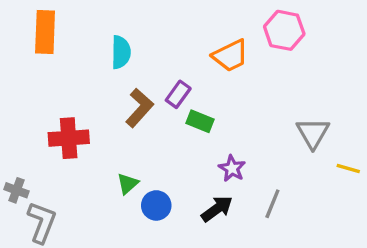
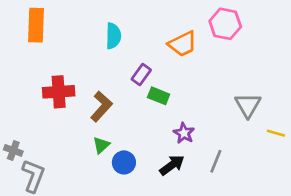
cyan semicircle: (121, 52) -> (113, 36), moved
brown L-shape: (139, 108) -> (101, 106), moved
red cross: (69, 138) -> (59, 92), moved

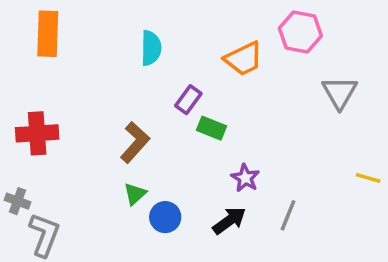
red cross: (59, 92) -> (37, 133), moved
gray triangle: (248, 105) -> (340, 93), moved

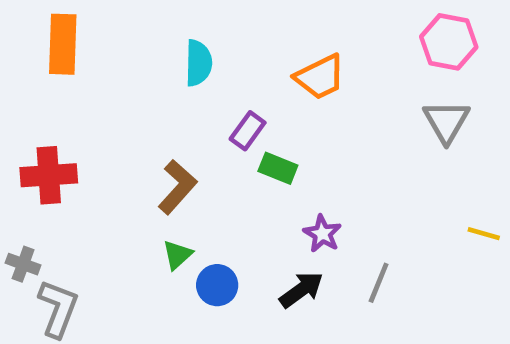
pink hexagon: (300, 32) -> (449, 42), moved

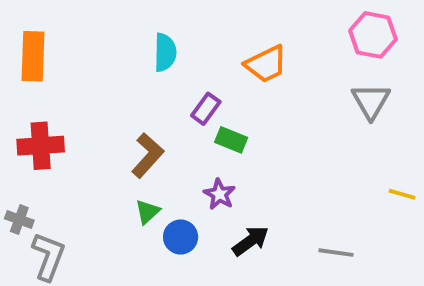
orange rectangle: (63, 44) -> (33, 56), moved
purple star: (322, 234) -> (219, 194), moved
gray line: (379, 283) -> (336, 253), moved, turned 76

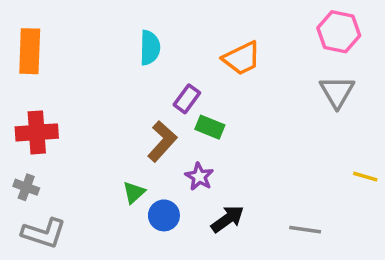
brown L-shape: (148, 155) -> (162, 141), moved
gray cross: (19, 219) -> (26, 187), moved
gray L-shape: (48, 256) -> (44, 233), turned 87

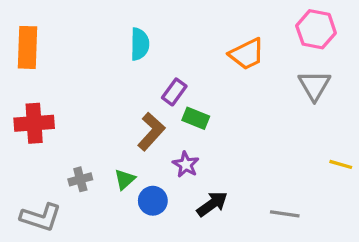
orange trapezoid: (242, 58) -> (247, 54), moved
gray cross: (26, 187) -> (80, 179), moved, turned -35

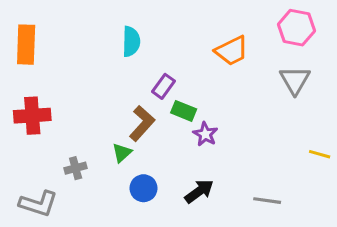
purple star: (186, 164) -> (205, 134), moved
green triangle: (125, 179) -> (122, 153), moved

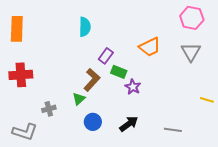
orange trapezoid: (232, 51) -> (150, 47), moved

